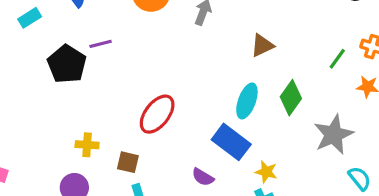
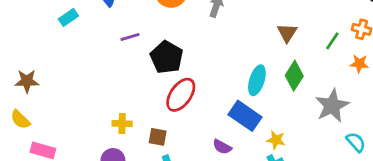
brown triangle: (262, 45) -> (287, 33), moved, turned -30
black pentagon: (67, 64) -> (167, 57), moved

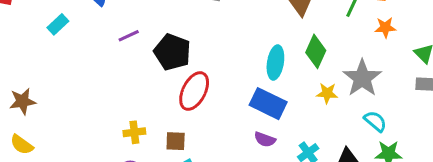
yellow star: (276, 140) -> (327, 93), moved
cyan semicircle: (356, 142) -> (375, 121), moved
purple semicircle: (222, 147) -> (265, 139), moved

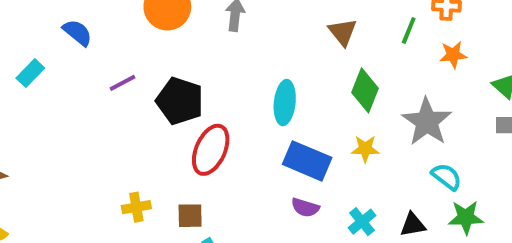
cyan ellipse: (275, 63) -> (285, 103), moved
yellow star: (327, 93) -> (365, 149), moved

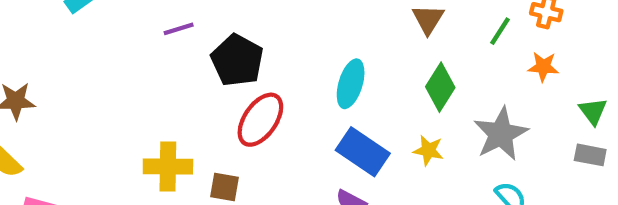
yellow cross: (136, 207) -> (168, 167), size x1.5

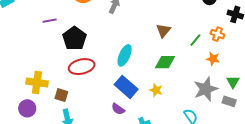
green diamond: (440, 87) -> (165, 62), turned 50
red ellipse: (260, 120) -> (82, 67), turned 35
gray star: (501, 134) -> (206, 89), moved

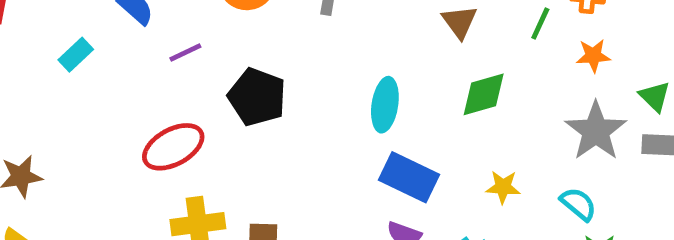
purple line: (50, 21) -> (185, 53), moved
red ellipse: (82, 67) -> (173, 147), moved
yellow star: (156, 90) -> (503, 187), moved

